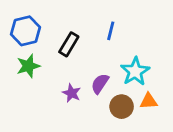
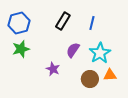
blue line: (111, 31) -> (92, 23), moved
black rectangle: (69, 44) -> (63, 21), moved
purple semicircle: (100, 84) -> (73, 50), moved

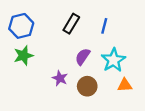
brown circle: (90, 79) -> (87, 86), moved

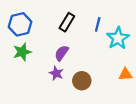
purple semicircle: (83, 57) -> (62, 53), moved
cyan star: (113, 60) -> (118, 38), moved
orange triangle: (125, 85) -> (125, 74), moved

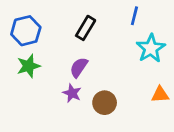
blue line: (98, 24) -> (134, 16), moved

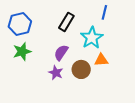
cyan star: (151, 48) -> (92, 38), moved
orange triangle: (160, 95) -> (101, 60), moved
brown circle: (105, 103) -> (81, 69), moved

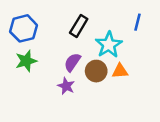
blue line: (104, 12) -> (138, 22), moved
brown circle: (81, 69) -> (96, 71), moved

